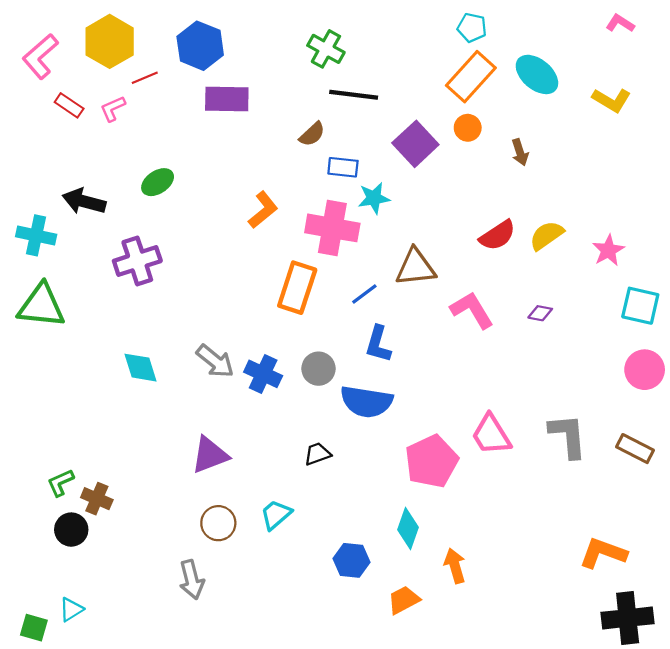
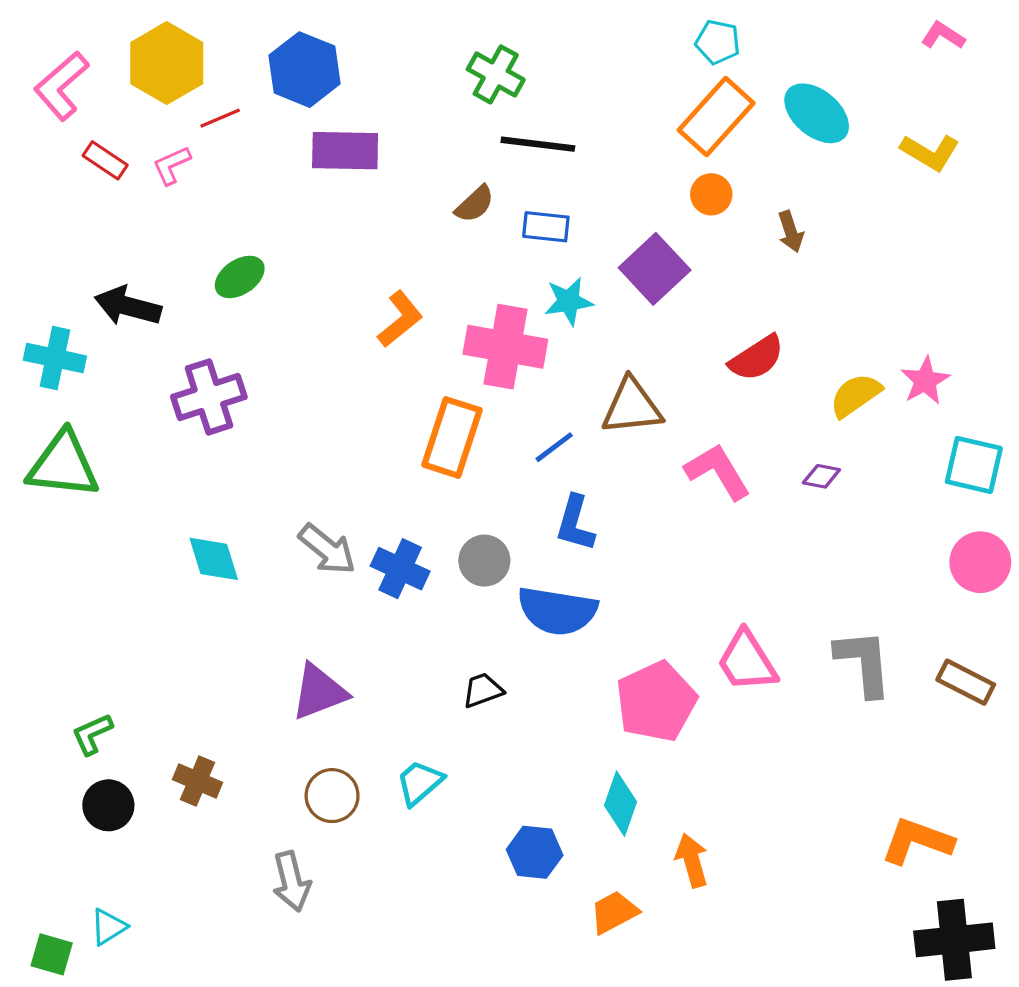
purple square: (415, 144) -> (655, 269), moved
blue rectangle: (343, 167) -> (546, 227), moved
yellow semicircle: (547, 235) -> (855, 395), moved
brown cross: (97, 499) -> (198, 781), moved

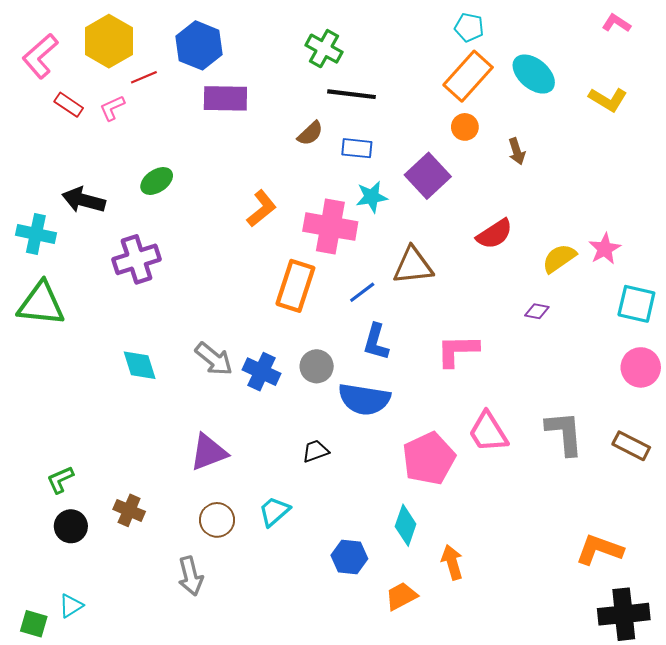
pink L-shape: (718, 471) -> (457, 350), moved, turned -60

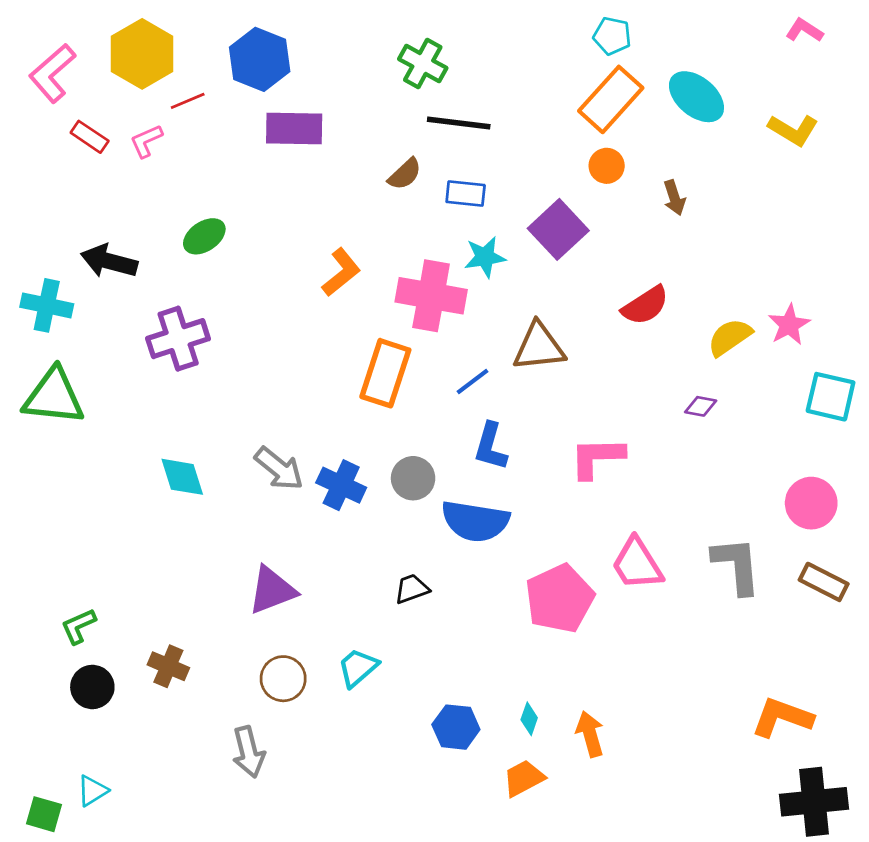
pink circle: (641, 367) -> (811, 503), moved
cyan diamond: (406, 525) -> (529, 719), moved, size x0.6

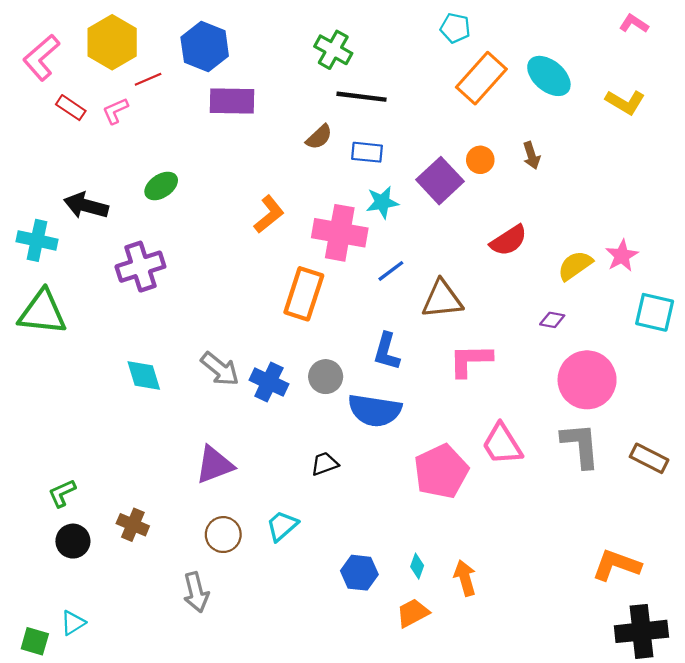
cyan pentagon: (612, 36) -> (455, 28), moved
orange circle: (607, 166) -> (480, 160), moved
brown triangle: (539, 347) -> (442, 299), moved
blue line: (473, 381) -> (391, 271), moved
pink circle: (811, 503) -> (587, 380), moved, size x1.4

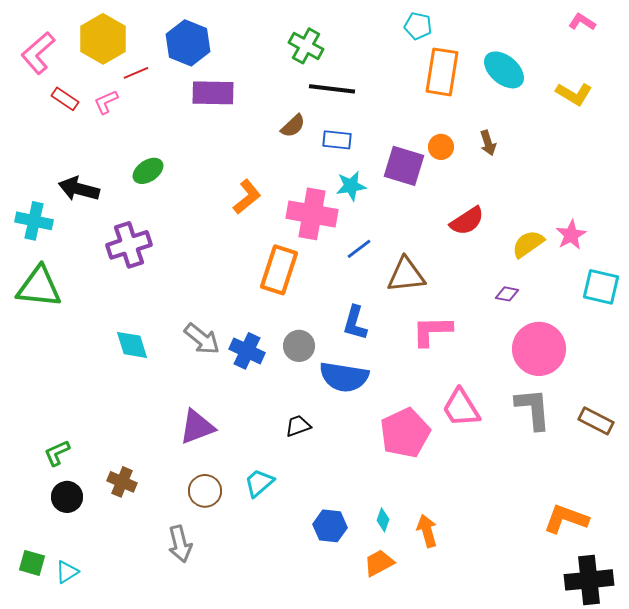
orange rectangle: (481, 78) -> (442, 72), turned -33
purple square: (440, 181) -> (404, 166), turned -30
green square: (35, 641) -> (32, 563), moved

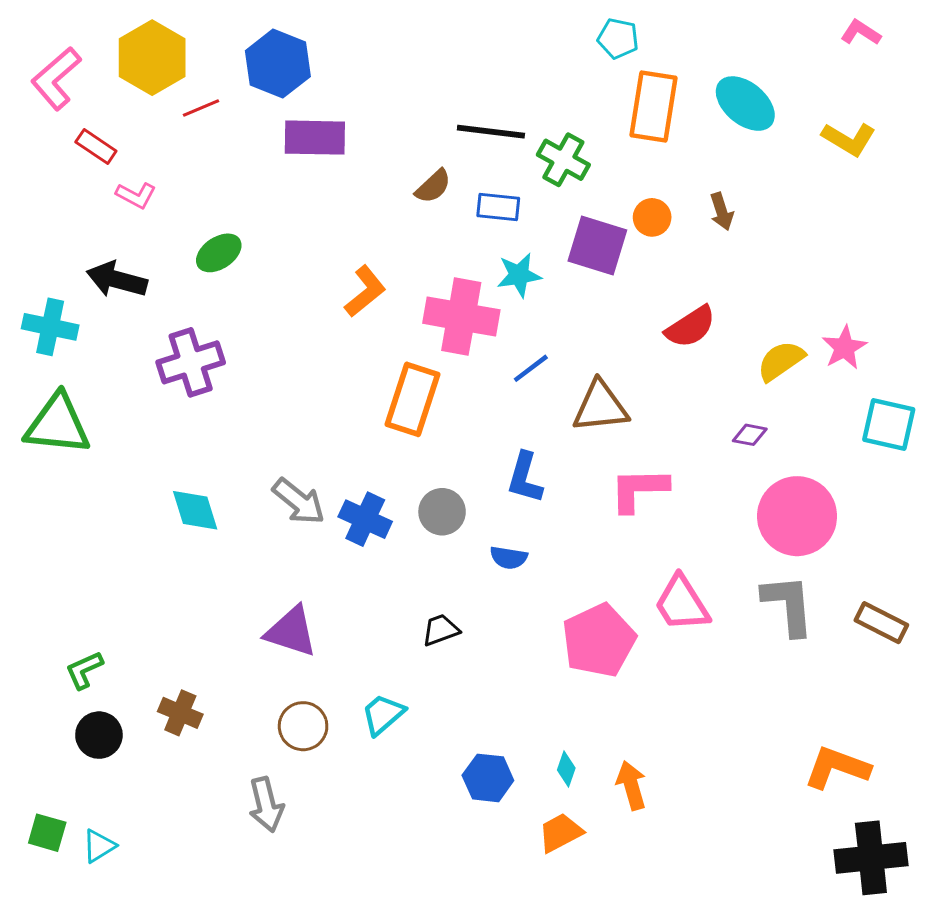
green cross: (306, 46) -> (563, 160), moved
pink L-shape: (106, 102) -> (136, 195), moved, turned -128
blue semicircle: (344, 377) -> (509, 558), size x0.5
purple triangle: (197, 427) -> (291, 632), turned 39

